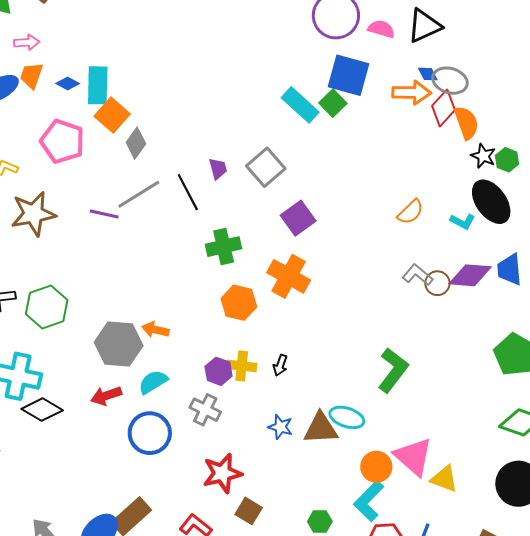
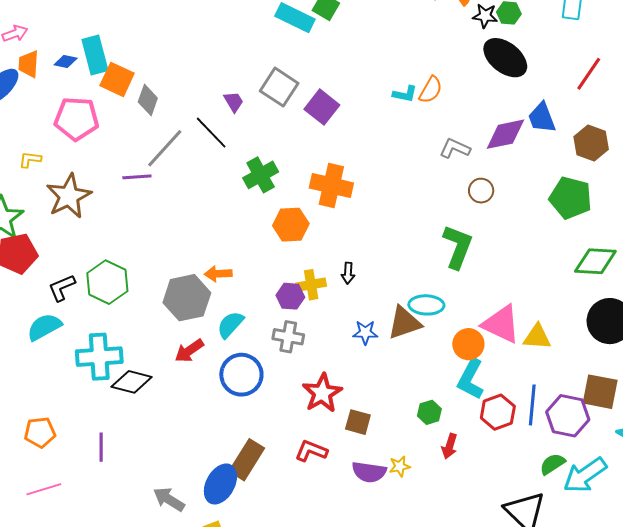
purple square: (298, 218) -> (322, 107), moved
cyan L-shape: (463, 221) -> (405, 94), moved
brown circle: (437, 283) -> (481, 191), moved

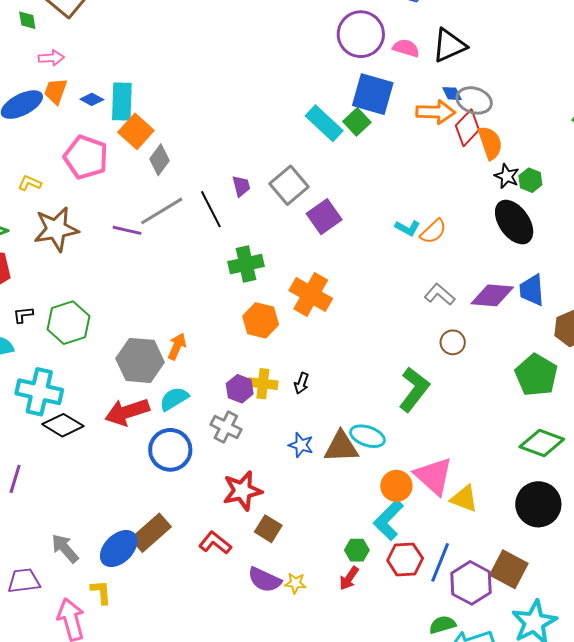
orange arrow: (218, 274) -> (177, 346), turned 100
black L-shape: (62, 288) -> (23, 315), size x0.7
red arrow: (189, 351) -> (127, 412), size x1.4
green hexagon: (429, 412) -> (357, 550), moved

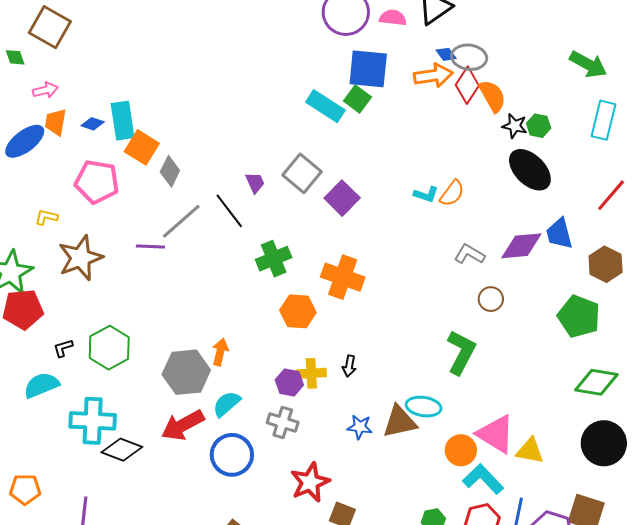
cyan L-shape: (388, 520) -> (483, 479), moved, turned 102

